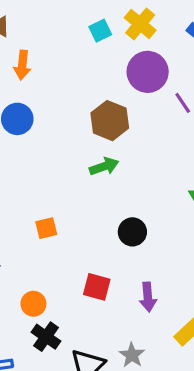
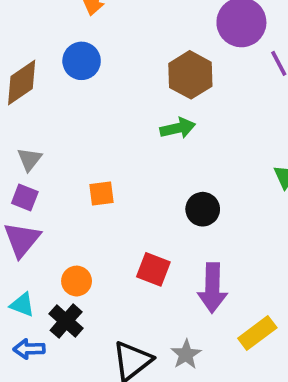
purple arrow: (148, 297) -> (212, 288), size x1.4
black cross: (46, 337) -> (66, 321), moved

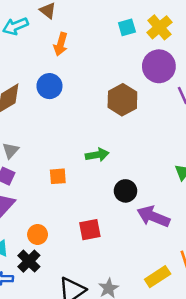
green arrow: (178, 128) -> (97, 155), moved
red square: (153, 269) -> (90, 230), turned -35
purple arrow: (212, 288) -> (153, 217), moved, turned 108

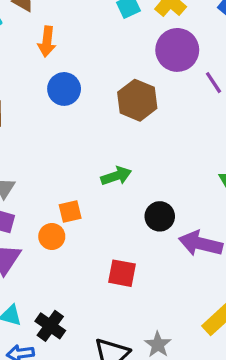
blue circle: (49, 86) -> (64, 89), moved
red square: (90, 230) -> (122, 273), turned 30
orange circle: (38, 234) -> (52, 236), moved

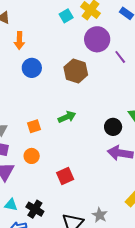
orange square: (70, 211) -> (34, 126), moved
black circle: (160, 216) -> (113, 127), moved
red square: (122, 273) -> (65, 176), moved, turned -30

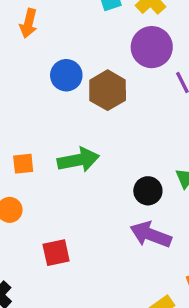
blue circle: (32, 68) -> (66, 75), moved
green arrow: (67, 117) -> (78, 160), size x1.4

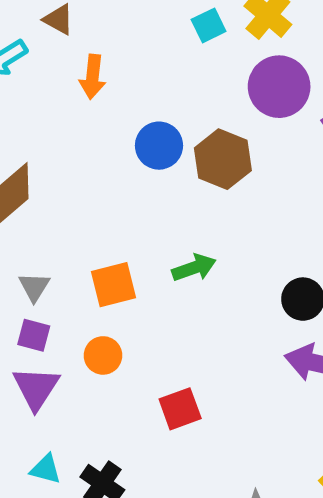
green arrow: (78, 160) -> (194, 268), size x0.7
orange square: (23, 164) -> (114, 285), size x1.4

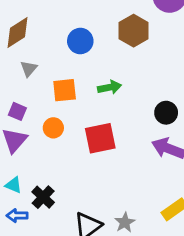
blue circle: (159, 146) -> (80, 41), moved
gray triangle: (34, 287) -> (29, 69), moved
red square: (180, 409) -> (100, 138), moved, size x1.4

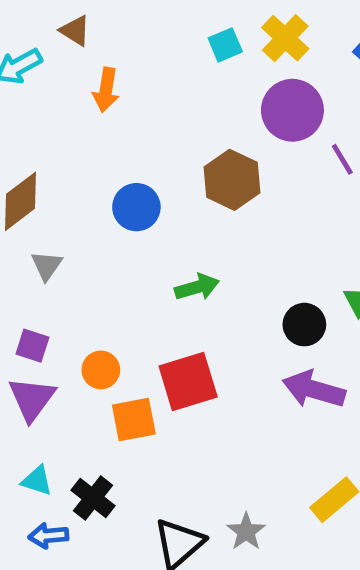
orange square: (65, 90) -> (134, 419), moved

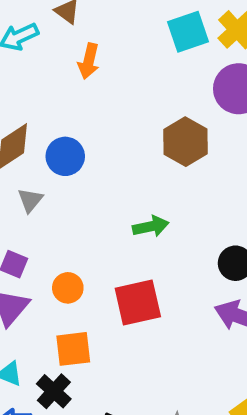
cyan square: (225, 45) -> (188, 32), size x1.5
blue circle: (136, 207) -> (65, 156), moved
orange square: (134, 419) -> (73, 349), moved

